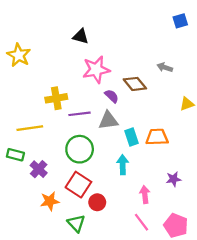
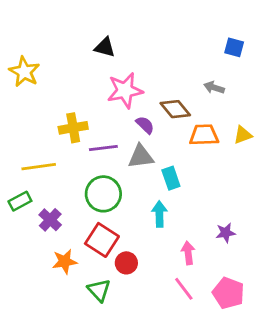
blue square: (180, 21) -> (234, 47), moved, turned 32
orange trapezoid: (157, 137) -> (204, 135), moved
green rectangle: (15, 155) -> (20, 201), turned -42

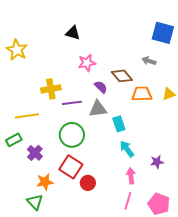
blue square: (234, 47) -> (163, 33), size x1.6
pink star: (125, 90) -> (87, 63), size x0.7
cyan arrow: (159, 214) -> (127, 149), moved, turned -36
pink line: (184, 289) -> (128, 201), turned 54
green triangle: (99, 290) -> (35, 202), moved

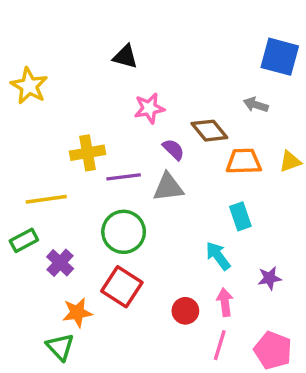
cyan rectangle: (119, 124) -> (240, 216), moved
red circle: (88, 183) -> (185, 311), moved

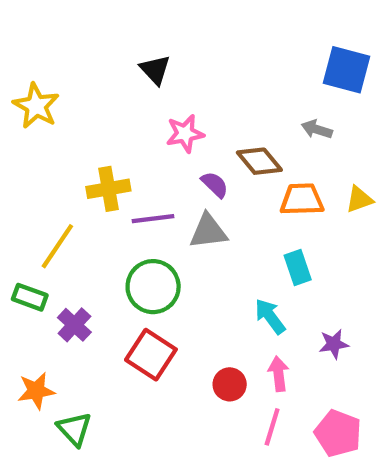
black triangle: (125, 57) -> (155, 70), turned 32
yellow line: (46, 199) -> (57, 246), turned -48
green rectangle: (24, 240) -> (30, 297), turned 48
orange star: (77, 313) -> (36, 391), moved

